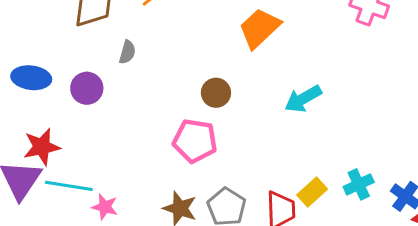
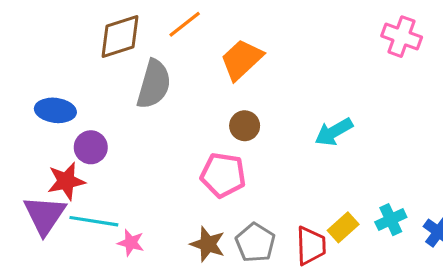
orange trapezoid: (260, 28) -> (242, 60), moved
gray semicircle: (127, 52) -> (154, 84), size x2.0
purple circle: (87, 88) -> (91, 147), moved

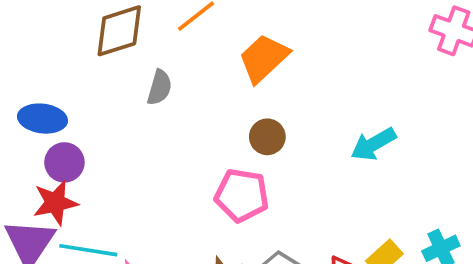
gray semicircle: (154, 84) -> (159, 87), size x0.6
purple circle: (91, 147) -> (64, 162), moved

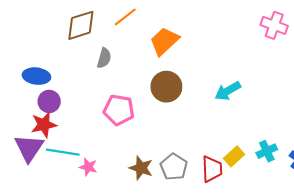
brown circle: (267, 137) -> (166, 87), size x1.5
pink pentagon: (242, 195) -> (119, 110), moved

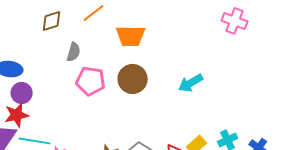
brown diamond: (81, 25) -> (52, 21), size x0.7
orange trapezoid: (164, 41) -> (131, 36), turned -136
pink pentagon: (119, 110) -> (91, 81), moved

